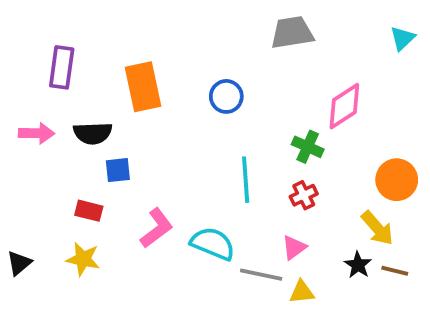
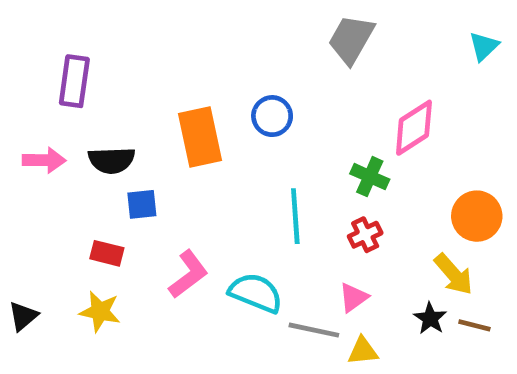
gray trapezoid: (292, 33) -> (351, 39), turned -51
orange rectangle: (143, 87) -> (200, 137), moved

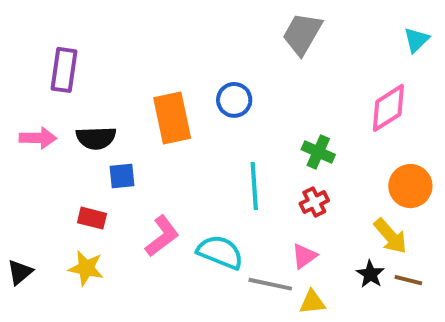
pink diamond: (414, 128) -> (388, 108), moved

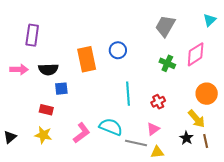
gray trapezoid: (302, 34) -> (165, 26), moved
green cross: (318, 152) -> (167, 63), moved
pink L-shape: (162, 236) -> (82, 133), moved
brown line: (408, 280) -> (206, 141), turned 64

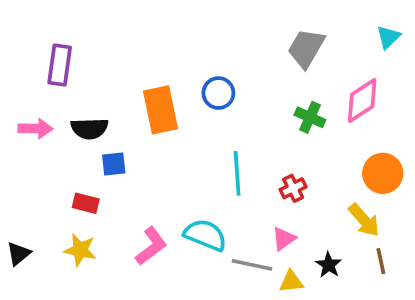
black star: (186, 138) -> (329, 265), moved

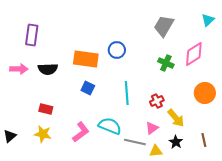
orange rectangle: (160, 110) -> (86, 59), turned -70
blue square: (114, 164) -> (88, 88), moved, turned 32
yellow arrow: (364, 220) -> (176, 118), moved

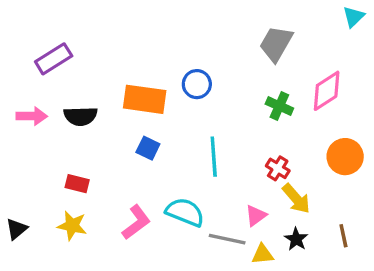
cyan triangle: (208, 20) -> (354, 17), moved
purple rectangle: (32, 35) -> (54, 59), turned 50
red cross: (157, 101) -> (278, 168), moved, turned -32

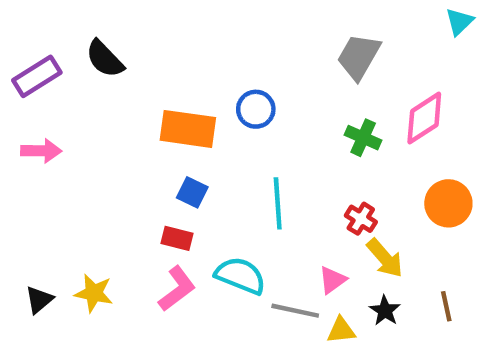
purple rectangle: (54, 59) -> (37, 76), moved
black semicircle: (81, 116) -> (105, 59), moved, turned 48
red rectangle: (77, 184) -> (177, 238), moved
black triangle: (17, 229) -> (39, 300), moved

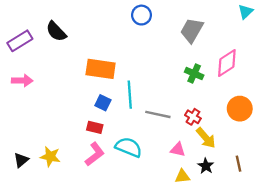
blue circle: (256, 109) -> (141, 15), moved
cyan line: (278, 203) -> (130, 95), moved
pink triangle: (332, 280) -> (178, 150), turned 49
gray line: (295, 311) -> (158, 114), moved

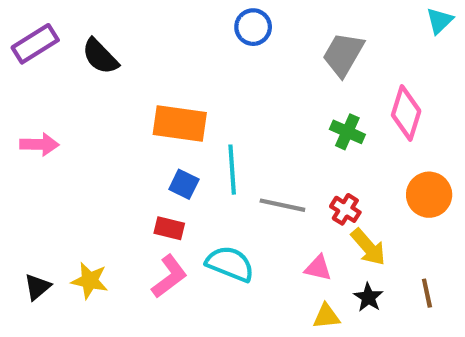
purple rectangle: (20, 41) -> (35, 44), moved
pink diamond: (227, 63) -> (406, 113), turned -40

